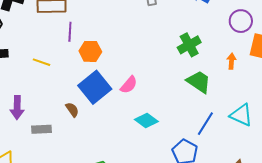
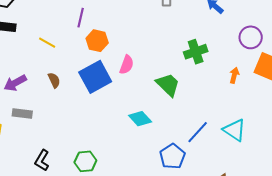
green trapezoid: (199, 82) -> (168, 85), moved
pink semicircle: (129, 85) -> (127, 65), moved, turned -30
purple arrow: (17, 108) -> (15, 83), turned 50
brown semicircle: (72, 110) -> (54, 80), moved
gray rectangle: (41, 129) -> (22, 114), moved

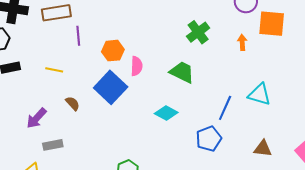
orange hexagon: (97, 41) -> (113, 51), moved
blue pentagon: (172, 156) -> (209, 139), turned 30

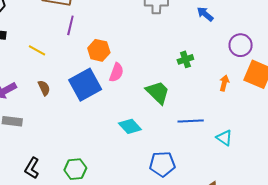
green cross: (198, 32) -> (185, 59), size x0.7
cyan triangle: (259, 94) -> (224, 138), size x0.7
blue line: (225, 108) -> (191, 121), moved, turned 45

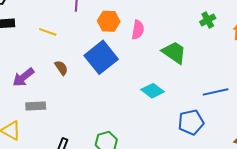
green cross: (185, 59) -> (208, 20), moved
pink semicircle: (116, 72) -> (138, 30), moved
blue line: (191, 121) -> (216, 92), moved

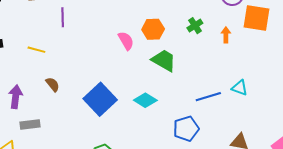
orange hexagon: (109, 21) -> (153, 29), moved
pink semicircle: (138, 30) -> (126, 41), turned -36
blue square: (101, 57) -> (100, 99), moved
purple arrow: (23, 77) -> (16, 97), turned 140

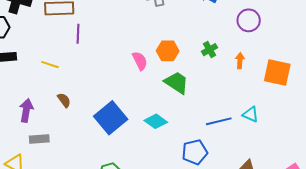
orange square: (257, 18) -> (277, 72), moved

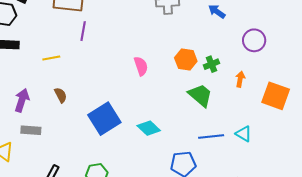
orange hexagon: (168, 51) -> (186, 60), moved
yellow line: (50, 65) -> (51, 58), turned -36
green trapezoid: (177, 83) -> (200, 95), moved

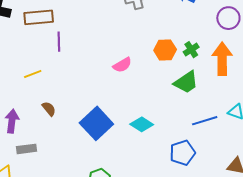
pink semicircle: (141, 66) -> (122, 65), turned 90
orange arrow: (240, 79) -> (222, 59), size x2.0
green trapezoid: (200, 95) -> (186, 82), turned 116

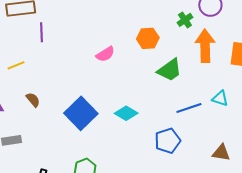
green cross: (191, 50) -> (185, 20), moved

